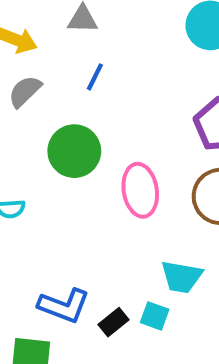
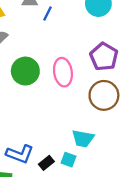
blue line: (95, 77) -> (47, 13), moved
pink ellipse: (140, 190) -> (63, 72), moved

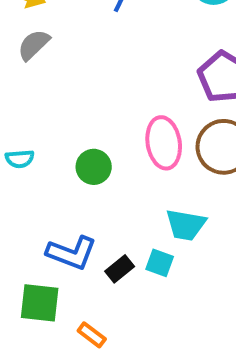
green circle: (25, 71) -> (94, 167), moved, size x0.7
pink ellipse: (63, 72) -> (164, 143), moved

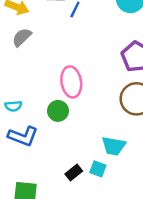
pink ellipse: (164, 143) -> (71, 82), moved
blue L-shape: (72, 253) -> (23, 136), moved

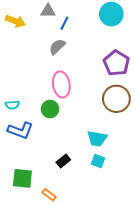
gray semicircle: (22, 37) -> (57, 47), moved
cyan square: (98, 169) -> (98, 161), moved

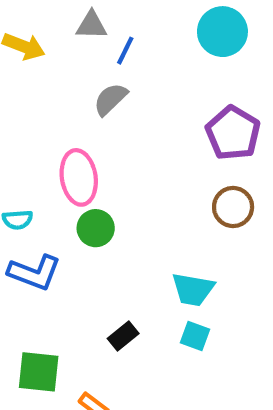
pink ellipse: (61, 84) -> (79, 177), moved
brown circle: (116, 99) -> (233, 207), size x0.7

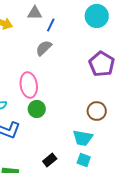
brown circle: (233, 207) -> (97, 111), moved

